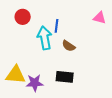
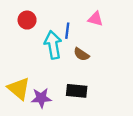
pink triangle: (100, 18) -> (96, 19), moved
yellow triangle: (16, 75) -> (19, 89), turned 35

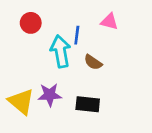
purple star: (41, 98) -> (50, 95), moved

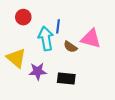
pink triangle: (109, 22) -> (91, 39), moved, size x1.5
yellow triangle: (21, 102) -> (16, 58), moved

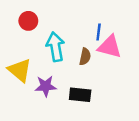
blue line: (58, 26) -> (99, 32), moved
brown semicircle: (70, 47) -> (85, 57), turned -112

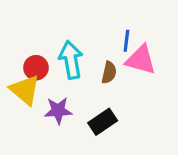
red circle: (28, 21) -> (36, 68), moved
black rectangle: (80, 95) -> (103, 122), turned -40

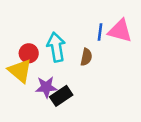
pink triangle: (141, 60) -> (120, 31), moved
black rectangle: (103, 122) -> (61, 96), moved

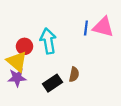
brown semicircle: (86, 57) -> (74, 74), moved
purple star: (46, 87) -> (17, 78), moved

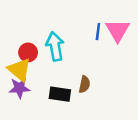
pink triangle: (103, 27) -> (118, 30), turned 45
black rectangle: (53, 83) -> (60, 94), turned 42

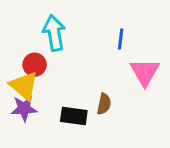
pink triangle: (118, 30) -> (145, 72), moved
cyan arrow: (55, 46) -> (54, 33), moved

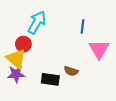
cyan arrow: (54, 33) -> (37, 22), turned 40
brown semicircle: (104, 104) -> (71, 71), turned 96

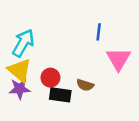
cyan arrow: (37, 22) -> (23, 43), moved
red circle: (23, 44) -> (50, 78), moved

